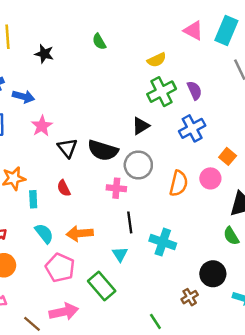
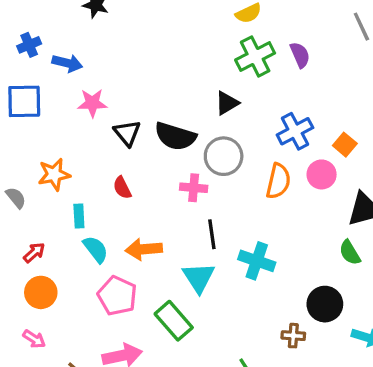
pink star: (42, 126) -> (92, 103), turned 30
blue cross: (192, 128) -> (295, 131), moved
cyan rectangle: (33, 199) -> (79, 216), moved
cyan triangle: (120, 254) -> (199, 277), size x1.5
brown cross: (190, 297) -> (293, 336), turned 35

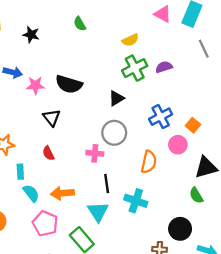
purple semicircle: (300, 55) -> (164, 67), turned -84
pink star: (92, 103) -> (35, 85), moved
black semicircle: (175, 136) -> (69, 84), moved
orange semicircle: (278, 181) -> (149, 162), moved

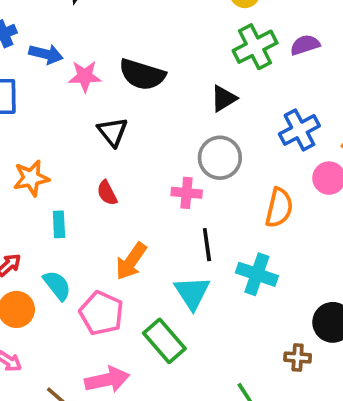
cyan semicircle: (31, 193) -> (57, 285), moved
orange arrow: (62, 193) -> (131, 261), turned -50

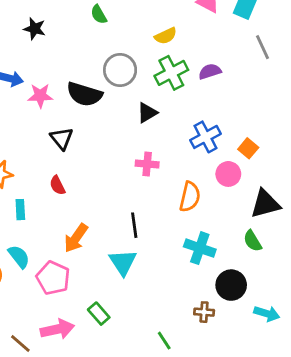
gray circle: (220, 158) -> (120, 70), moved
pink cross: (187, 193) -> (147, 164), moved
cyan cross: (257, 274) -> (200, 248), moved
green rectangle: (164, 341) -> (99, 314), moved, size x0.7

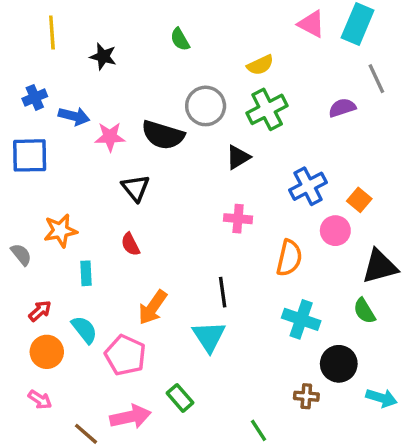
purple semicircle: (210, 71) -> (342, 108), moved

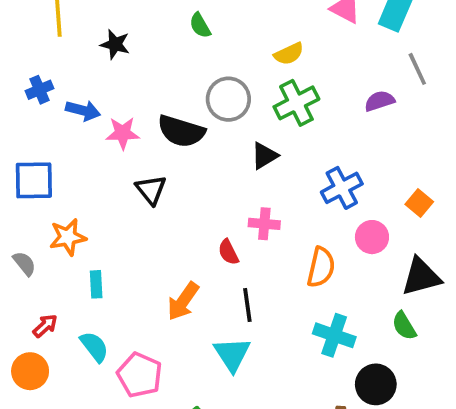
blue square: (30, 155) -> (34, 180), moved
orange square: (359, 200) -> (419, 203), moved
red semicircle: (130, 244) -> (228, 252), moved
orange arrow: (153, 307) -> (183, 301), moved
orange circle: (47, 352) -> (30, 371), moved

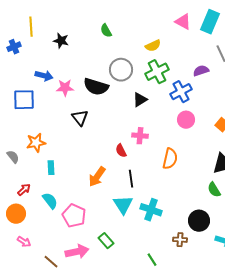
blue cross: (39, 90) -> (14, 47), moved
blue square: (34, 180) -> (24, 100), moved
blue cross: (342, 188) -> (181, 92), moved
pink circle: (372, 237) -> (186, 120), moved
cyan cross: (334, 335) -> (151, 210), moved

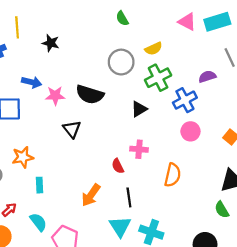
cyan rectangle: (210, 22) -> (217, 22), turned 50
green semicircle: (106, 31) -> (122, 18), moved
gray circle: (121, 70) -> (121, 62), moved

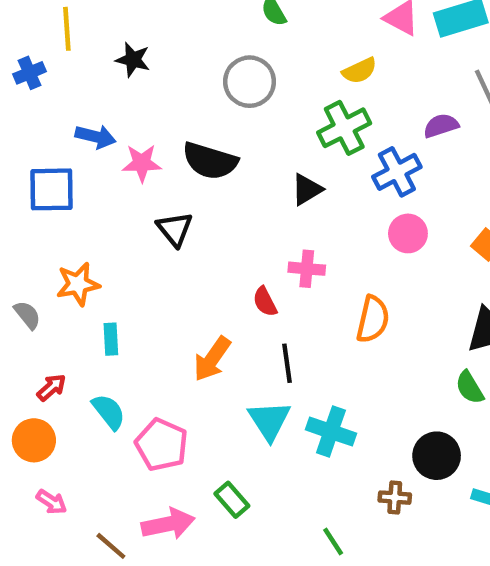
yellow semicircle: (154, 49) -> (360, 71), moved
gray circle: (121, 62) -> (250, 82), moved

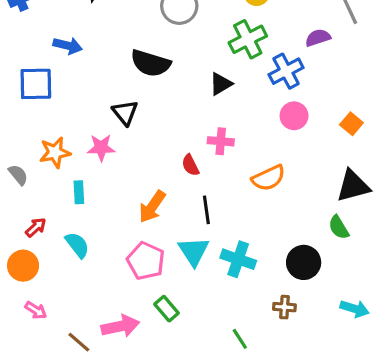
pink star: (142, 163) -> (101, 148), moved
orange semicircle: (373, 319) -> (269, 178), turned 52
pink pentagon: (162, 445) -> (146, 261), moved
black circle: (437, 456) -> (304, 262), moved

